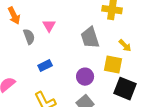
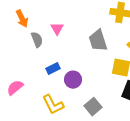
purple circle: (85, 77) -> (73, 80), moved

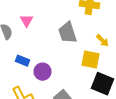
blue rectangle: (53, 69) -> (22, 61), turned 48

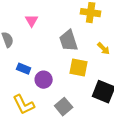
pink triangle: (26, 21) -> (32, 21), moved
yellow square: (90, 60) -> (79, 68), moved

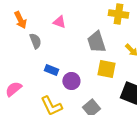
pink triangle: (32, 21) -> (59, 22), turned -40

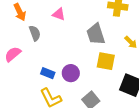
blue rectangle: (51, 70) -> (48, 73), moved
pink semicircle: (13, 89) -> (13, 54), moved

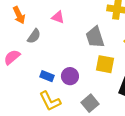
gray semicircle: (35, 33) -> (34, 36), turned 56

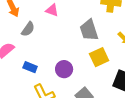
yellow square: (105, 64) -> (99, 57), turned -36
blue rectangle: (47, 76) -> (30, 67), moved

